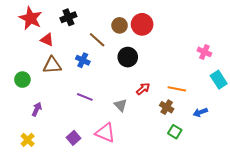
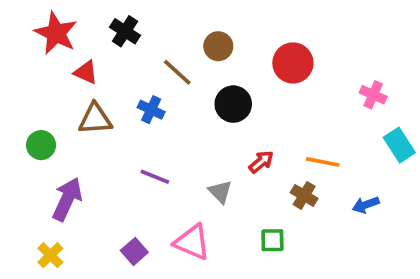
black cross: (68, 17) -> (125, 31), turned -35
red circle: (142, 24) -> (293, 63), moved
purple arrow: (37, 109) -> (67, 199), size x1.6
green square: (175, 132) -> (272, 240), moved, turned -32

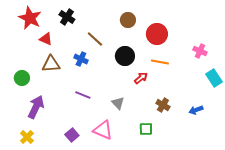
brown circle: (218, 46) -> (128, 20), moved
red arrow: (261, 162) -> (141, 78), moved
orange line: (323, 162) -> (160, 62), moved

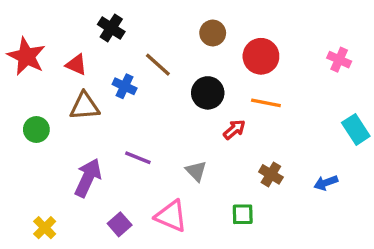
red star: (30, 18) -> (26, 56), moved
pink cross: (200, 51) -> (339, 60), moved
blue cross: (81, 59) -> (125, 86), moved
purple arrow: (36, 107) -> (88, 178), moved

